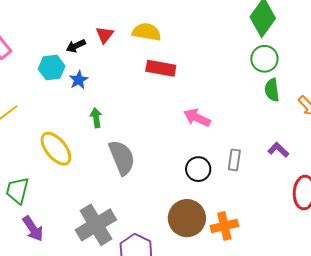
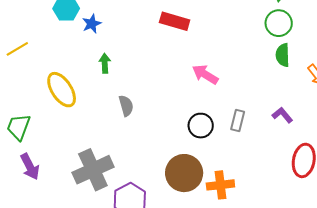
gray semicircle: (122, 158) -> (126, 106), size x0.6

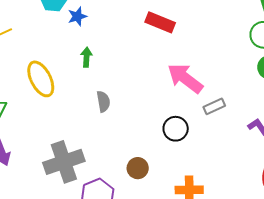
pink arrow: (205, 74) -> (185, 78), size x1.4
gray rectangle: (238, 120) -> (214, 106), moved, turned 45
brown circle: (184, 173) -> (138, 168), moved, size x0.6

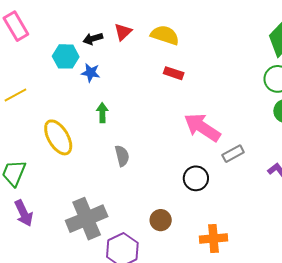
blue star: (77, 16) -> (91, 73), turned 30
red rectangle: (160, 22) -> (174, 73), size x0.7

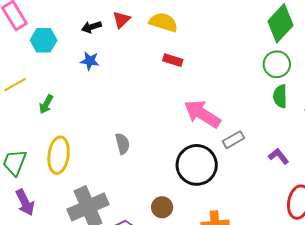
cyan hexagon: (66, 56) -> (44, 40), moved
green arrow: (102, 113) -> (46, 104), moved, turned -150
yellow ellipse: (58, 137) -> (59, 155), moved, turned 39
black circle: (196, 178) -> (197, 165), size x1.6

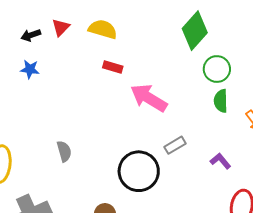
green diamond: (280, 23) -> (195, 31), moved
pink arrow: (202, 114) -> (149, 98), moved

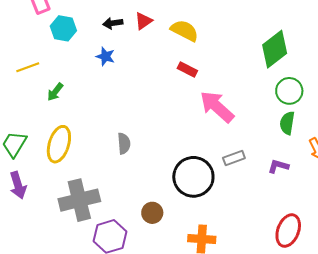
purple L-shape: (220, 161) -> (278, 166), moved, turned -45

